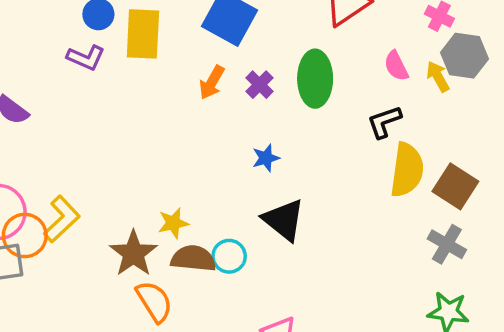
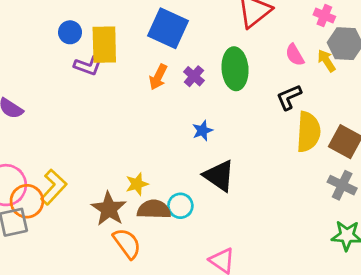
purple L-shape: (86, 58) -> (88, 66), moved

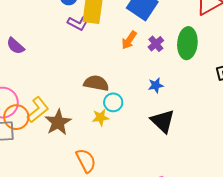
cyan circle: (180, 206) -> (113, 102), moved
brown star: (109, 209) -> (58, 122), moved
brown semicircle: (154, 209) -> (96, 83), moved

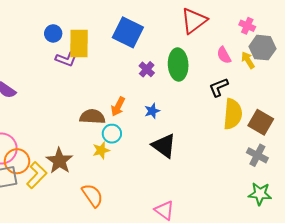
orange arrow: (129, 40) -> (118, 107), moved
yellow L-shape: (38, 110) -> (37, 175), moved

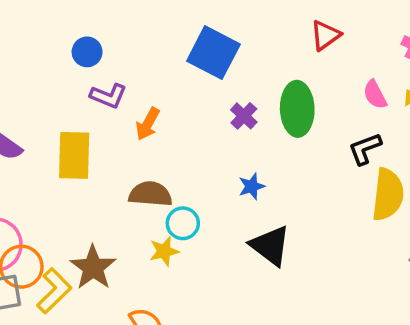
red triangle: (194, 21) -> (326, 35), size x0.7
yellow rectangle: (79, 44) -> (74, 155), moved
orange arrow: (118, 107) -> (148, 124), moved

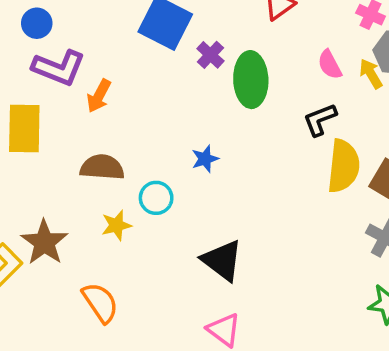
purple L-shape: (108, 96) -> (59, 68), size x1.4
purple cross: (244, 116) -> (210, 55), moved
cyan circle: (183, 223) -> (156, 198), moved
black triangle: (270, 246) -> (222, 260), moved

